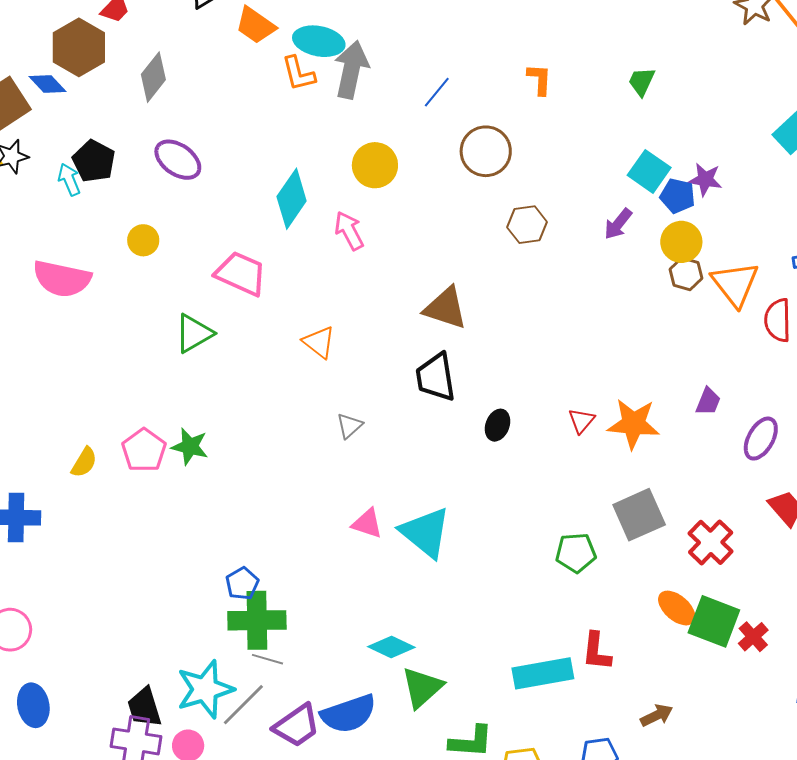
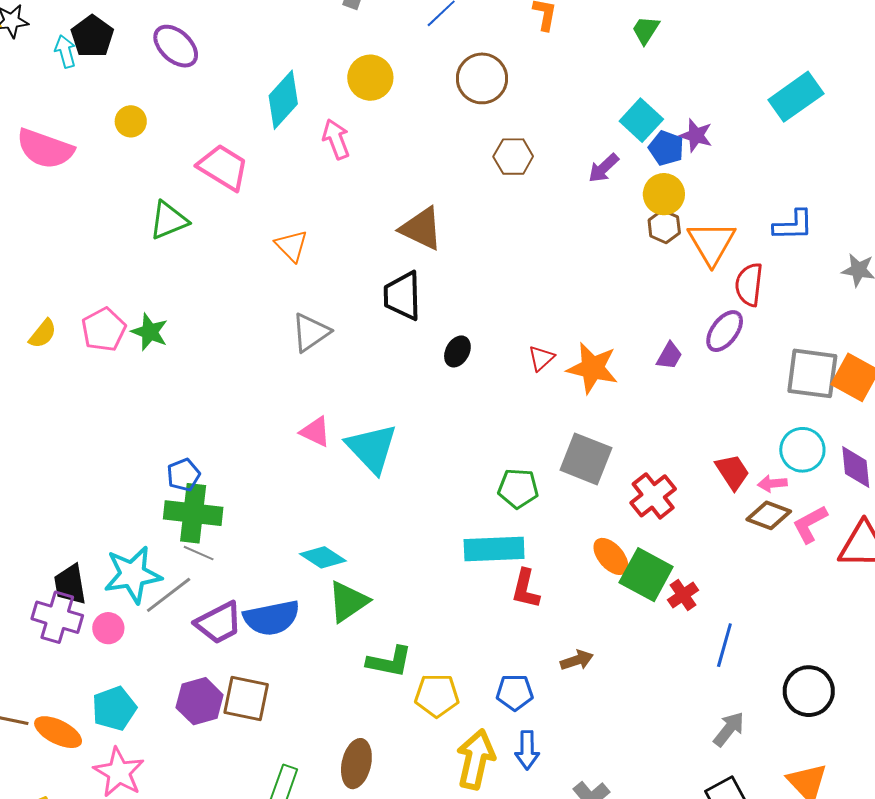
gray triangle: (350, 426) -> (311, 332), size x1.5
purple ellipse: (761, 439) -> (725, 331), moved
gray square: (639, 515) -> (586, 459), turned 38
cyan rectangle: (543, 673) -> (494, 549), moved

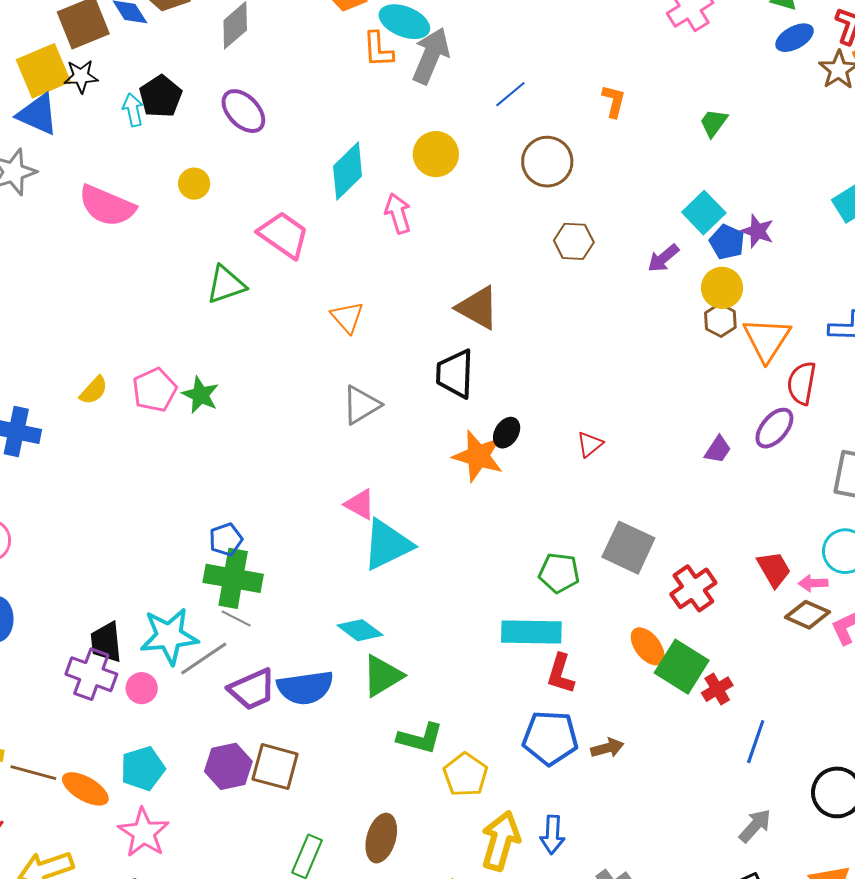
orange star: (592, 368) -> (478, 456), moved
cyan triangle: (372, 448) -> (387, 545), moved, turned 44
blue pentagon: (515, 692) -> (550, 738), moved, size x1.5
yellow pentagon: (437, 695) -> (466, 775), turned 30

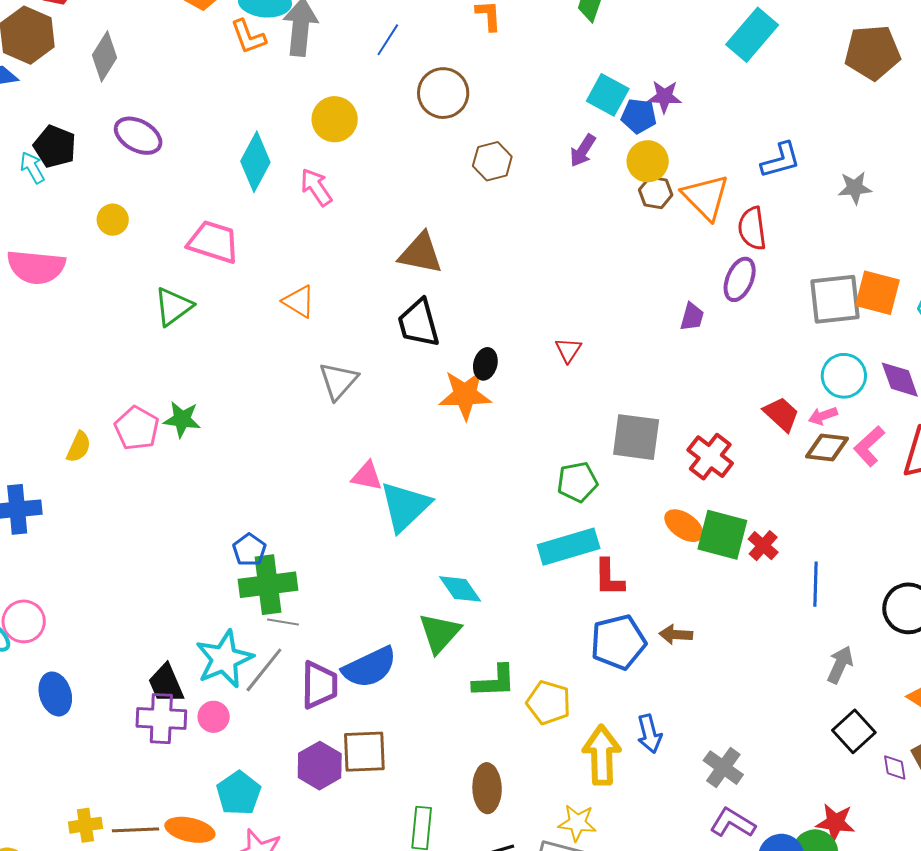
cyan diamond: (360, 630) -> (460, 589), moved, turned 36
purple trapezoid: (252, 689) -> (319, 685), turned -48
brown arrow: (607, 748) -> (676, 635), turned -144

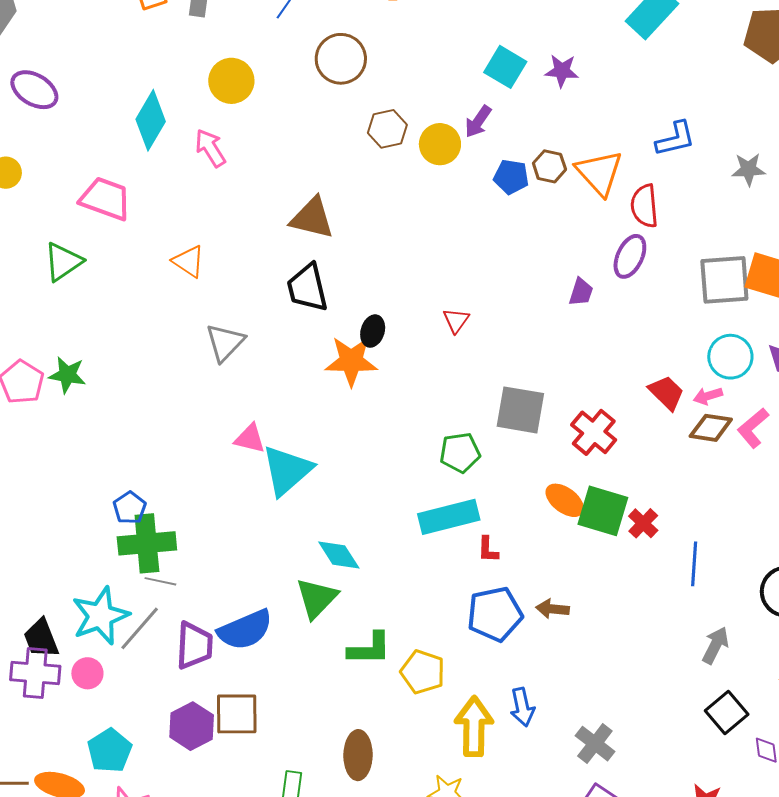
blue pentagon: (639, 116) -> (511, 177), moved
yellow circle: (648, 161) -> (440, 144), moved
red L-shape: (609, 578) -> (488, 549), size x0.7

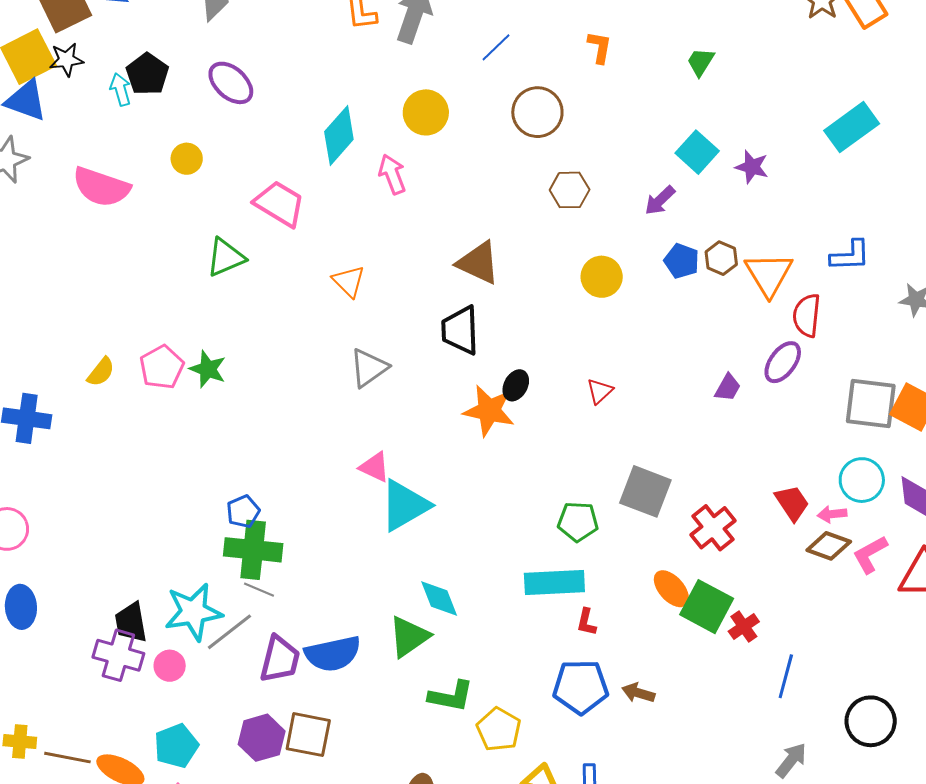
yellow circle: (440, 144) -> (602, 277), moved

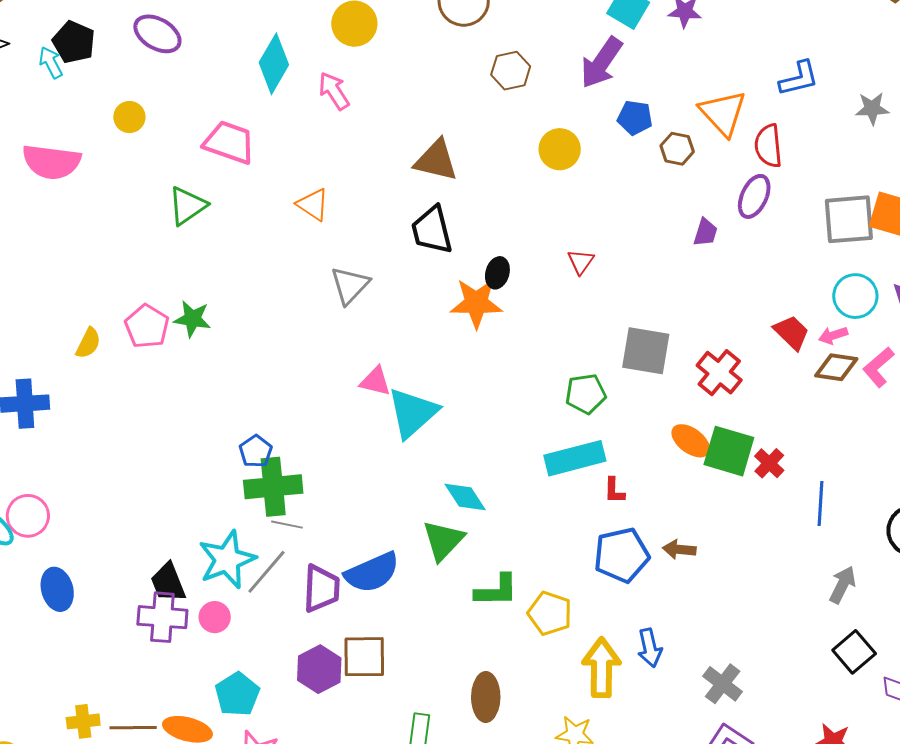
purple arrow: (660, 200) -> (601, 63), size x1.6
brown hexagon: (721, 258) -> (677, 149), moved

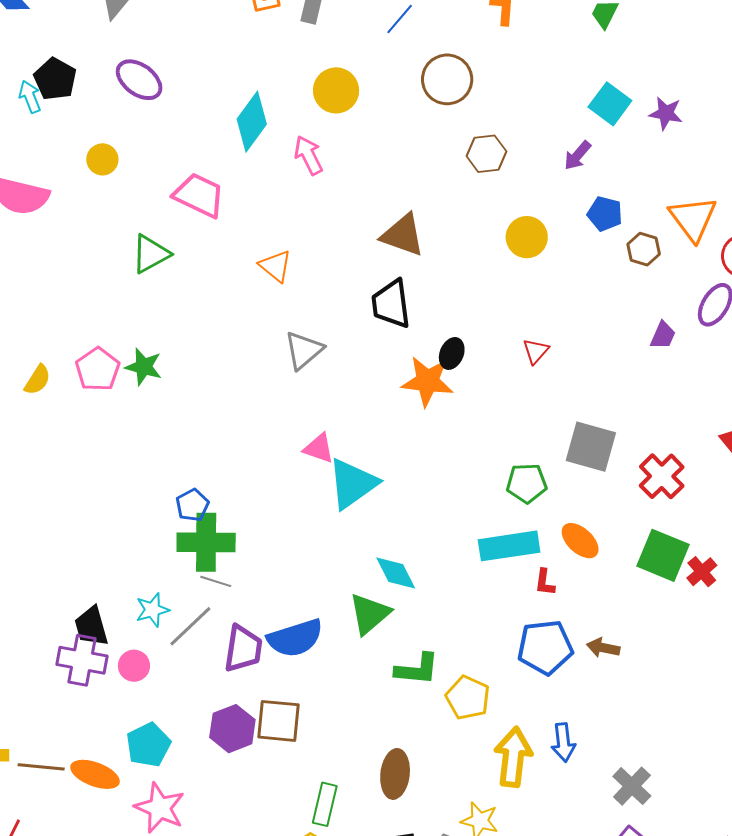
purple arrow: (601, 63) -> (577, 156), size x0.6
orange ellipse: (691, 441) -> (580, 541), moved
cyan star: (227, 560) -> (152, 610), size x0.6

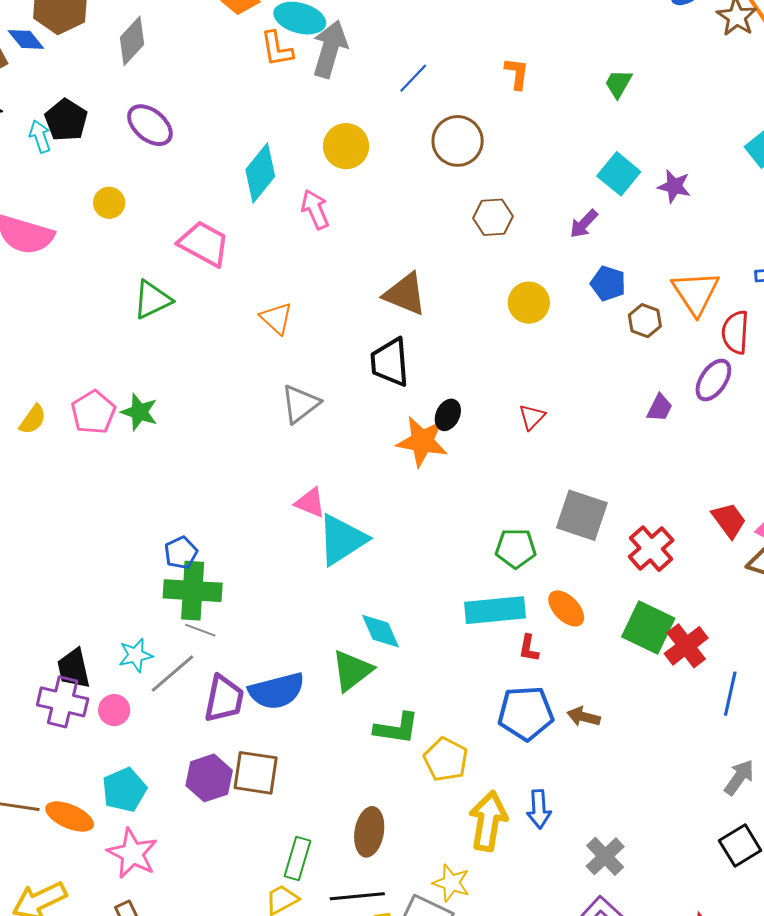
red cross: (702, 572) -> (686, 646), size x1.4

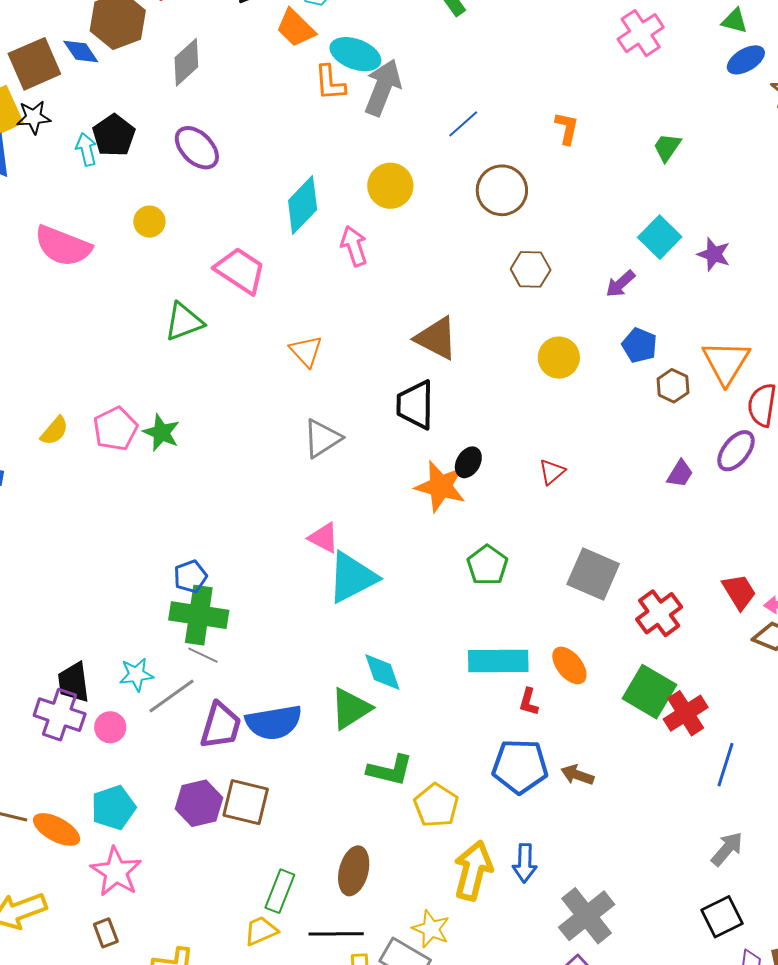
green pentagon: (516, 548) -> (487, 565), moved, turned 30
gray cross: (605, 856) -> (587, 916), size x1.4

